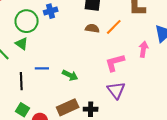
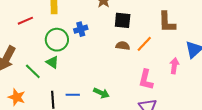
pink L-shape: (115, 63) -> (146, 80), turned -60
blue line: (42, 68) -> (73, 95), moved

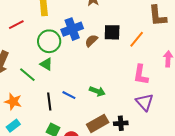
black square: (123, 20) -> (112, 32), moved
blue cross: (81, 29) -> (72, 29), size x1.5
brown semicircle: (123, 46) -> (91, 41), moved, turned -48
blue line: (73, 95) -> (69, 95), turned 32

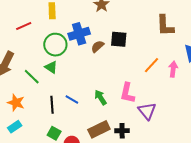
orange line: (137, 39) -> (151, 65), moved
pink L-shape: (141, 75) -> (127, 93), moved
green arrow: (97, 91) -> (100, 97), turned -147

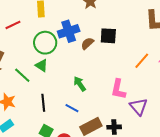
green arrow: (100, 97) -> (80, 84), moved
blue line: (72, 99) -> (72, 108), moved

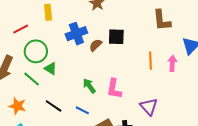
green circle: (45, 43) -> (36, 51), moved
orange line: (142, 61) -> (151, 61), turned -42
pink L-shape: (118, 89) -> (114, 89), moved
black line: (43, 103) -> (54, 106), turned -48

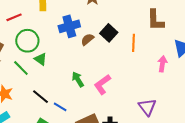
black square: (116, 37) -> (109, 33), turned 36
orange line: (151, 61) -> (133, 43), moved
pink L-shape: (114, 89) -> (102, 84), turned 40
purple triangle: (149, 107) -> (147, 107), moved
blue line: (82, 110) -> (60, 107), moved

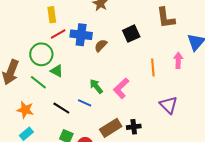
red line: (14, 17) -> (58, 34), moved
blue cross: (69, 26) -> (81, 35), turned 30
black square: (109, 33) -> (131, 34), moved, turned 30
orange line: (133, 43) -> (153, 67), moved
blue line: (60, 107) -> (85, 103), moved

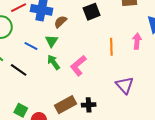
green triangle: (57, 71) -> (52, 41), moved, turned 32
blue line: (85, 103) -> (31, 46), moved
black line: (61, 108) -> (19, 70), moved

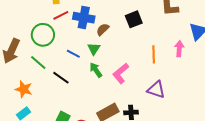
purple triangle: (125, 85) -> (156, 90), moved, turned -30

